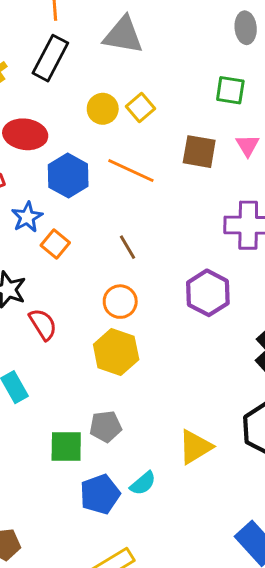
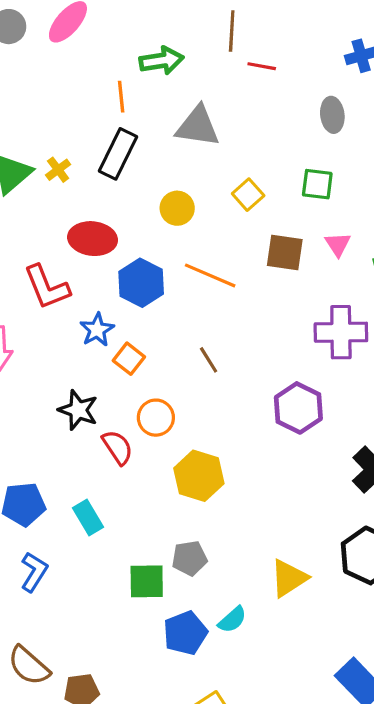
yellow square: (140, 108) -> (248, 195), moved
orange circle: (120, 302) -> (156, 418), moved

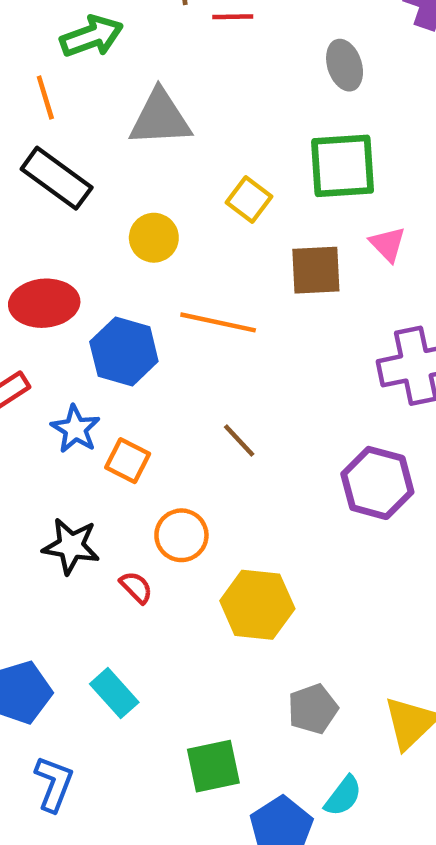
black rectangle: (118, 154) -> (57, 178), turned -69
green square: (317, 184) -> (343, 166), size x1.5
red semicircle: (118, 447) -> (136, 587), size x0.7
gray pentagon: (189, 558) -> (313, 709), moved

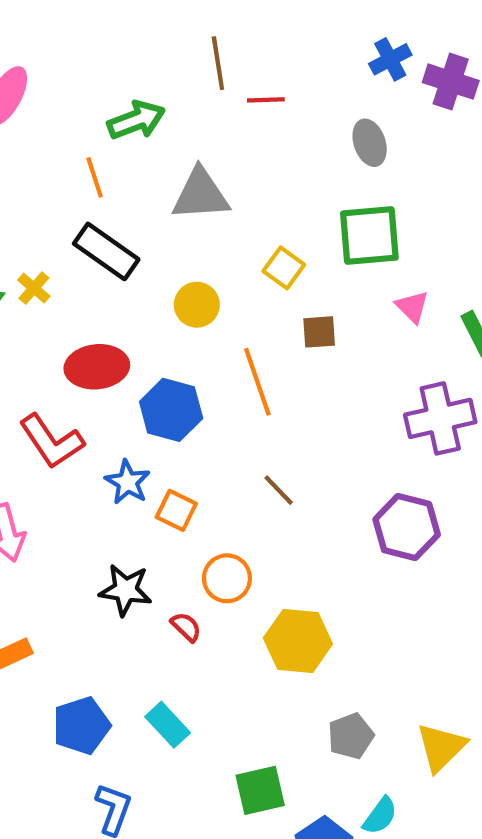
brown square: (316, 270) -> (319, 332), moved, size x0.7
orange line: (218, 322) -> (257, 382), turned 60

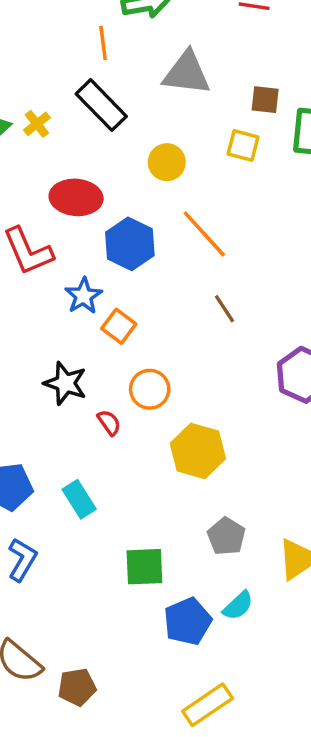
yellow square: (284, 268) -> (243, 145), turned -32
brown square: (319, 332) -> (265, 100), moved
orange line: (257, 382) -> (204, 234), turned -34
brown line: (279, 490) -> (224, 309), moved
gray pentagon: (351, 736) -> (226, 536), turned -30

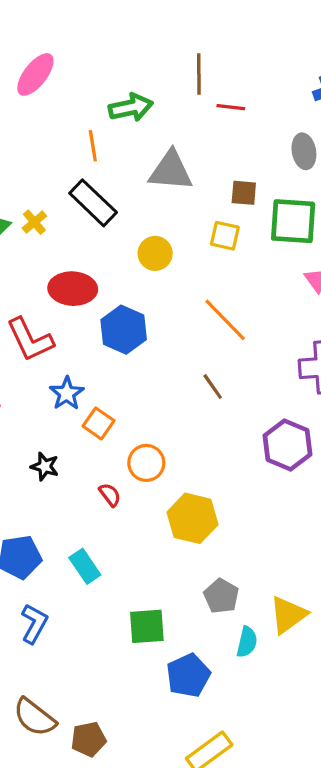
orange line: (204, 234) -> (225, 320), moved
blue star: (83, 296) -> (67, 393), moved
orange square: (119, 326) -> (99, 423), moved
black star: (65, 383) -> (45, 466), moved, size x0.7
cyan semicircle: (238, 606) -> (247, 642), moved, turned -32

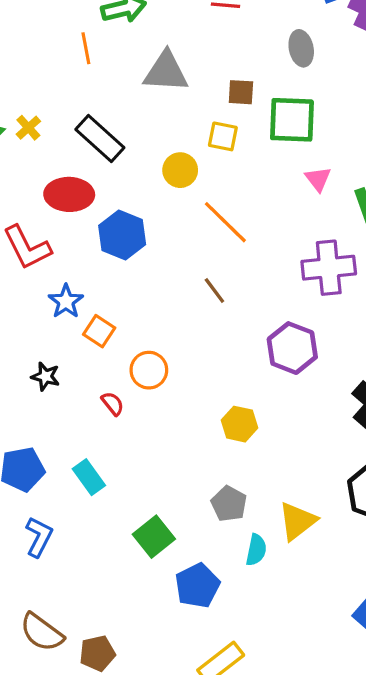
black rectangle: (93, 203) -> (100, 138), moved
yellow circle: (155, 253) -> (180, 170), moved
yellow hexagon: (193, 518) -> (239, 424), moved, size x0.7
green square: (147, 626) -> (154, 537), turned -33

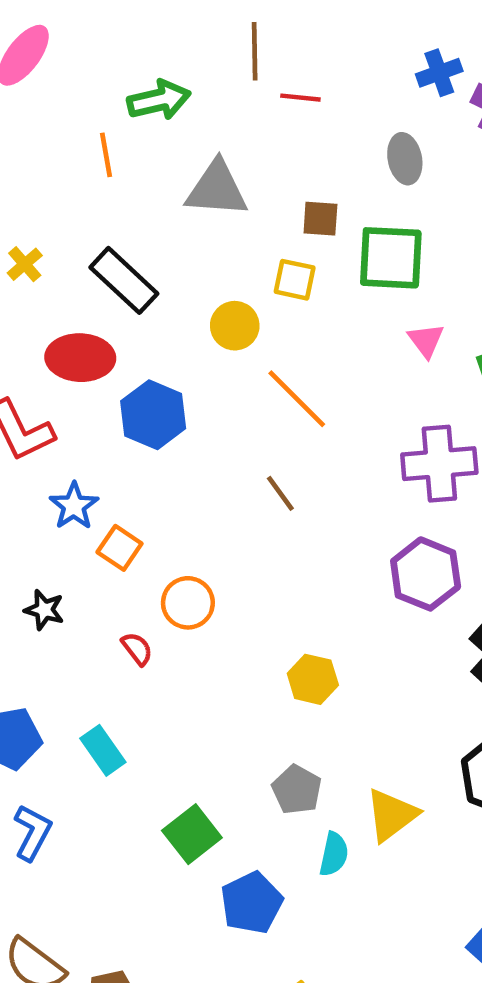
purple hexagon: (292, 348) -> (426, 574), moved

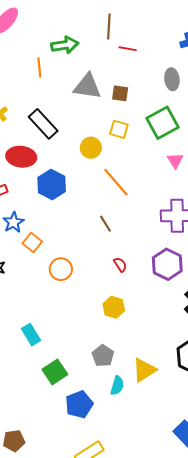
brown square: (320, 219) -> (120, 93), moved
green square: (391, 258) -> (162, 123), turned -36
red semicircle: (137, 649) -> (120, 265), moved
cyan rectangle: (103, 750) -> (31, 335), moved

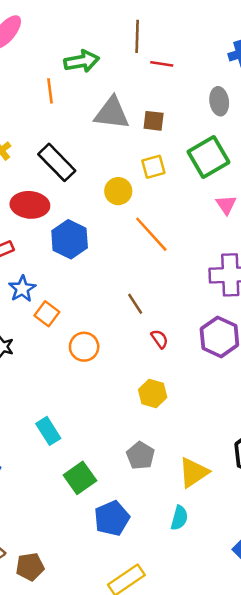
yellow square: (119, 129) -> (153, 167), turned -30
brown line: (106, 224) -> (135, 304), moved
cyan semicircle: (117, 386) -> (179, 518), moved

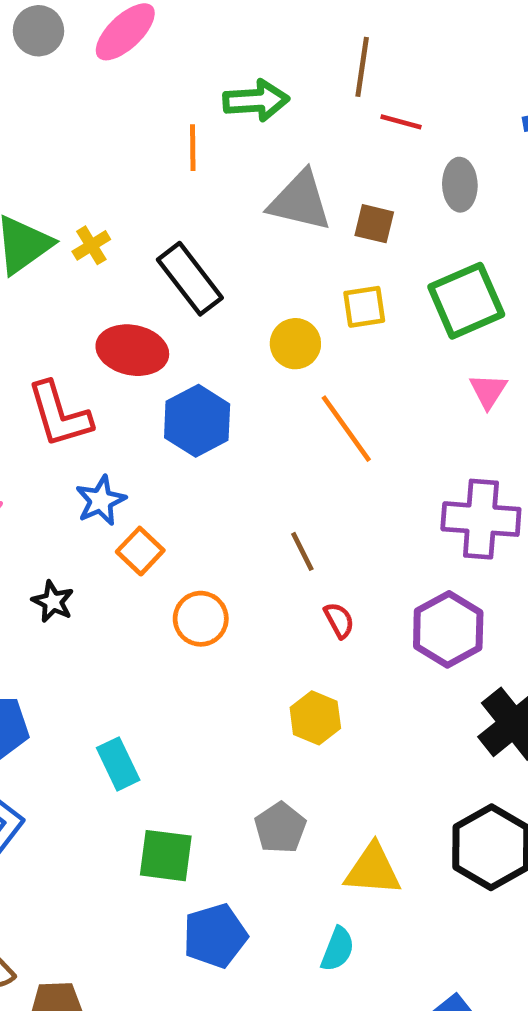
gray ellipse: (219, 101) -> (460, 185), moved
yellow triangle: (193, 472) -> (373, 870), turned 32
green square: (80, 478) -> (166, 856), turned 36

